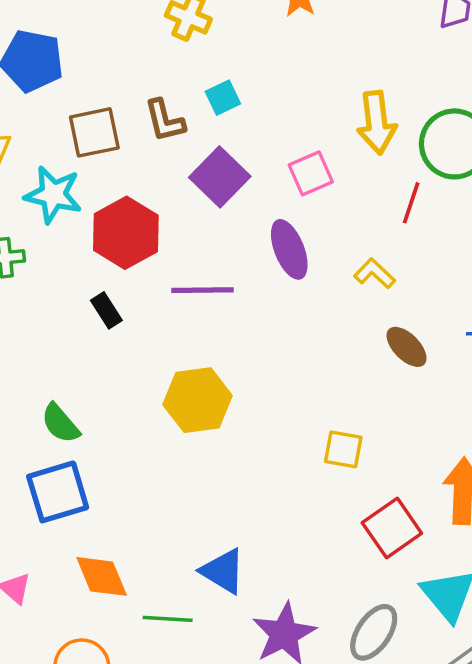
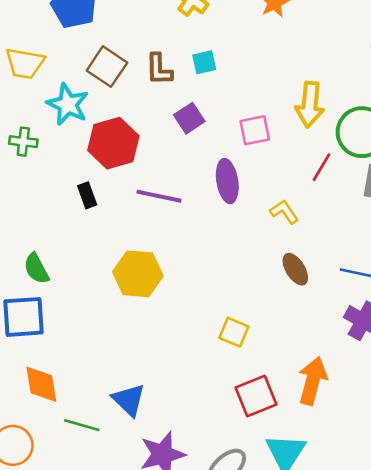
brown square: (94, 132) -> (107, 67), turned 33
purple square: (220, 177) -> (189, 118), size x0.7

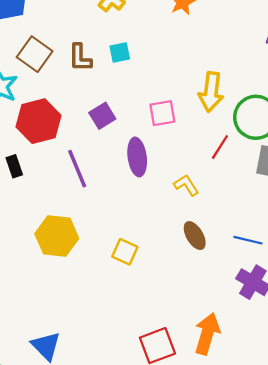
purple square: (189, 118) -> (102, 116), moved
purple line: (159, 196) -> (77, 169), turned 54
yellow square: (234, 332) -> (125, 252), moved

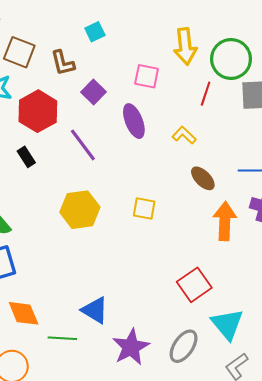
brown L-shape: (80, 58) -> (63, 63), moved
pink square: (162, 113) -> (147, 76), turned 35
orange arrow: (207, 334) -> (225, 221), moved

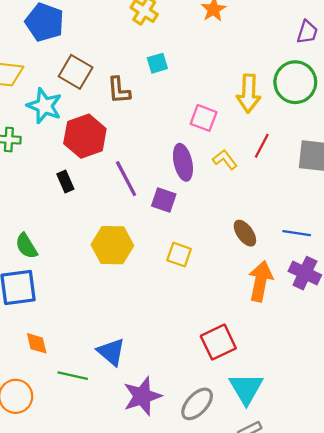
green circle: (231, 59) -> (295, 82), moved
purple square: (94, 92) -> (164, 200), moved, turned -35
yellow L-shape: (184, 135) -> (225, 160), moved
orange diamond: (24, 313) -> (37, 343), size x0.7

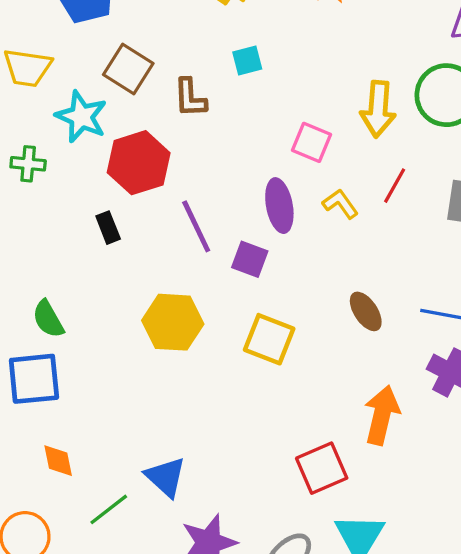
yellow square: (179, 255) -> (269, 339), size x1.4
orange arrow: (261, 281) -> (382, 415), moved
green line: (73, 376) -> (109, 509), turned -52

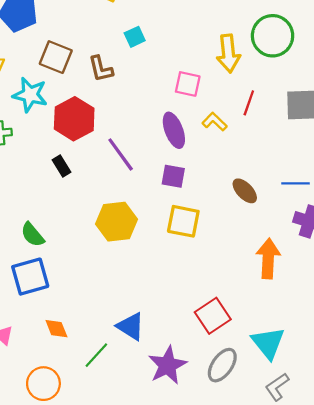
purple square: (250, 259) -> (173, 176), moved
red square: (322, 468) -> (213, 316), moved

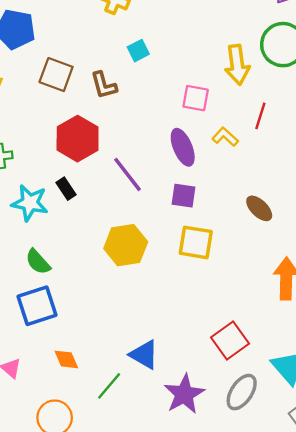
cyan star: (30, 95) -> (30, 203), moved

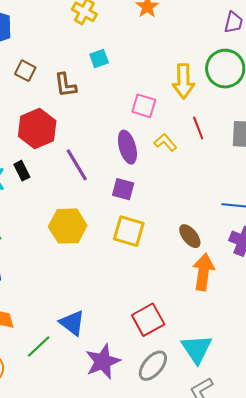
brown square: (56, 75) -> (25, 71), size x0.7
red line: (260, 116) -> (198, 128), turned -45
brown ellipse: (259, 208) -> (190, 236), moved

